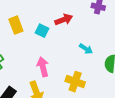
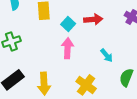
pink arrow: (43, 67) -> (67, 48), moved

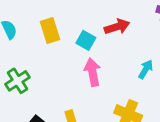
cyan arrow: (107, 55) -> (146, 69), turned -96

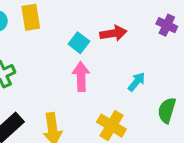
yellow rectangle: (50, 31) -> (31, 17), moved

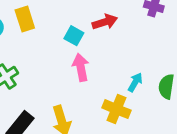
cyan arrow: (136, 82) -> (135, 82), moved

